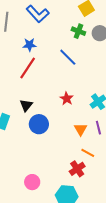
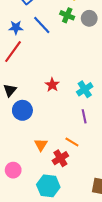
blue line: (68, 57) -> (42, 25), moved
orange triangle: (81, 129) -> (41, 145), moved

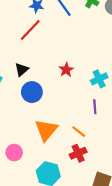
orange triangle: (41, 145) -> (46, 130), size x1.6
red cross: (60, 158) -> (78, 153), moved

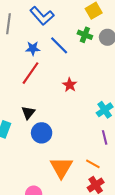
red star: (66, 70) -> (70, 85), moved

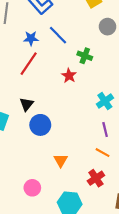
green cross: (85, 35) -> (85, 56), moved
orange line: (93, 164) -> (103, 153), moved
orange triangle: (61, 167) -> (61, 160), size x0.6

